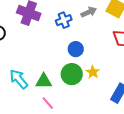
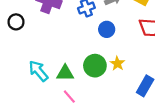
blue circle: (76, 49) -> (107, 29), moved

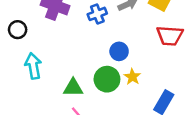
blue circle: (107, 29) -> (119, 51), moved
cyan arrow: (38, 71) -> (33, 66), moved, turned 30

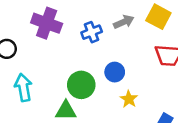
green circle: (107, 79) -> (81, 85), moved

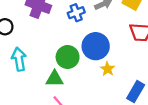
blue circle: (115, 72) -> (96, 46), size x1.6

